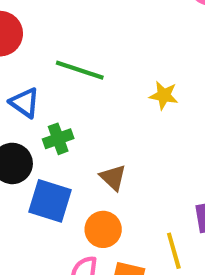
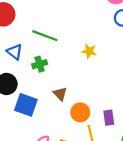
green cross: (58, 139) -> (40, 64), moved
orange circle: (103, 229) -> (80, 112), moved

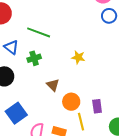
yellow star: (89, 51) -> (78, 57), moved
blue square: (26, 105) -> (16, 113), moved, turned 35

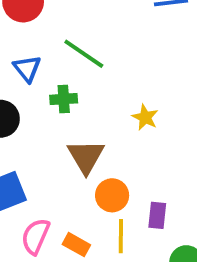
brown triangle: (53, 85) -> (86, 156), size x1.5

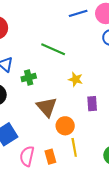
green line: (84, 54) -> (53, 49), moved
purple rectangle: (157, 215) -> (92, 104), moved
orange rectangle: (76, 245) -> (50, 157), turned 56

